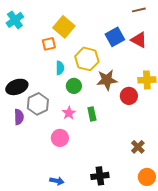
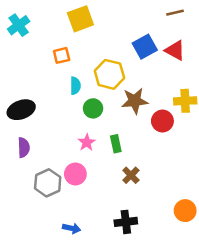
yellow square: (64, 27) -> (80, 19), moved, turned 30
gray hexagon: (38, 104) -> (48, 183), moved
brown cross: (138, 147) -> (131, 175), moved
orange circle: (147, 177) -> (185, 211), moved

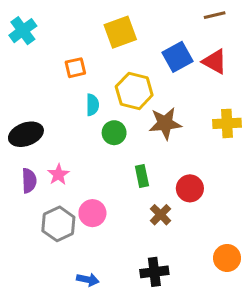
yellow square: (80, 19) -> (120, 32), moved
red circle: (162, 121) -> (190, 188), moved
pink star: (87, 142) -> (58, 174), moved

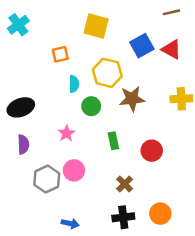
yellow square: (120, 32) -> (96, 26), turned 35
pink star: (58, 174) -> (66, 133), moved
brown cross: (161, 215) -> (125, 184), moved
orange circle: (227, 258) -> (160, 214), moved

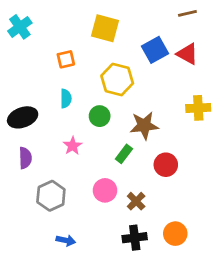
cyan semicircle: (74, 84) -> (66, 98), moved
brown star: (132, 99) -> (144, 126), moved
green rectangle: (113, 141) -> (124, 154), turned 49
pink circle: (74, 170) -> (105, 190), moved
blue arrow: (70, 223) -> (66, 240), moved

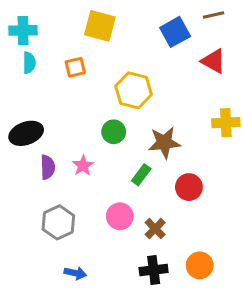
cyan cross: (20, 27) -> (23, 30), turned 35
yellow square: (105, 28) -> (100, 26), moved
blue square: (155, 50) -> (175, 32), moved
cyan semicircle: (66, 98) -> (29, 63), moved
purple semicircle: (25, 158) -> (48, 167), moved

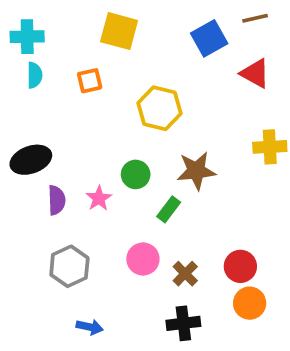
green circle: (114, 132) -> (136, 174), moved
red circle: (189, 187) -> (240, 266), moved
orange circle: (200, 265) -> (250, 303), moved

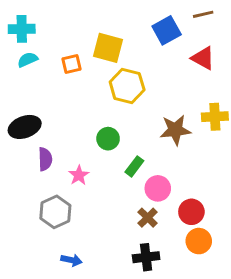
yellow square: (119, 31) -> (108, 48), moved
cyan semicircle: (35, 75) -> (28, 60), turned -114
brown star: (196, 171) -> (175, 130), moved
pink star: (99, 198) -> (79, 175), moved
pink circle: (143, 259) -> (158, 188), moved

